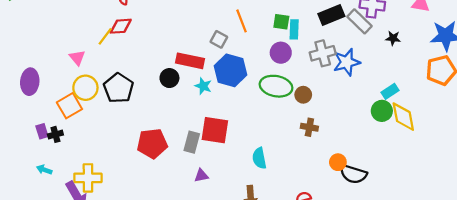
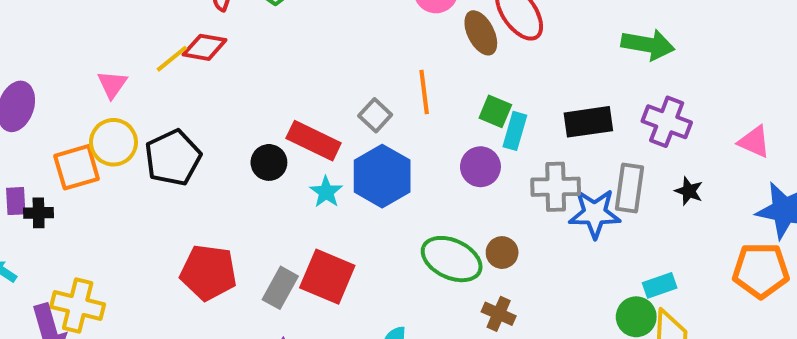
gray rectangle: (360, 21) -> (630, 188), moved, turned 40
green ellipse: (276, 86) -> (452, 259), moved

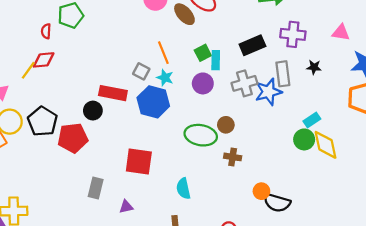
green square: (495, 111) -> (203, 53), turned -35
cyan star: (326, 192) -> (165, 78), moved
red pentagon: (208, 272) -> (73, 138), moved
gray rectangle: (280, 288) -> (96, 188), moved

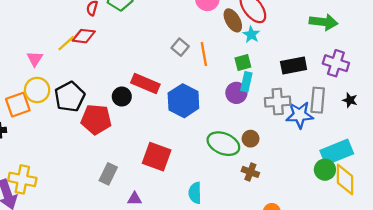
cyan rectangle: (216, 60) -> (246, 82), moved
gray square: (141, 71) -> (180, 47), moved
cyan star: (165, 78) -> (251, 35), moved
cyan rectangle: (312, 120) -> (337, 152), size x1.8

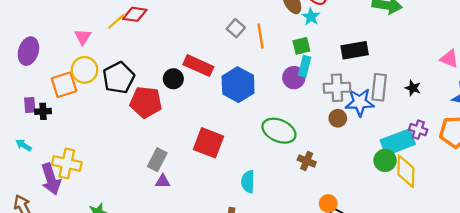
purple cross: (336, 63) -> (418, 130), moved, size x0.7
brown circle: (251, 139) -> (338, 118), moved
purple triangle: (135, 199) -> (163, 181), moved

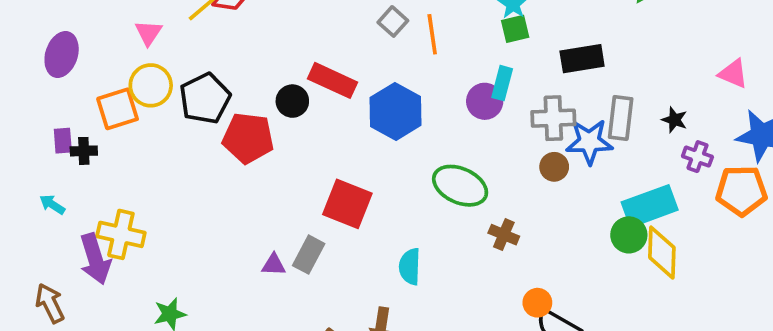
green square: (301, 46) -> (515, 29), moved
purple cross: (418, 130) -> (697, 157), moved
gray rectangle: (157, 160) -> (309, 255), moved

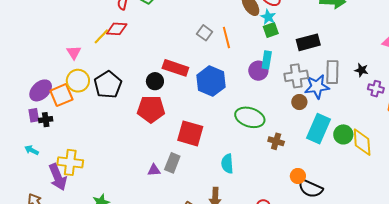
purple ellipse: (62, 55) -> (41, 90), moved, turned 35
red pentagon: (248, 138) -> (151, 109), moved
cyan rectangle: (650, 206) -> (318, 129), moved, turned -40

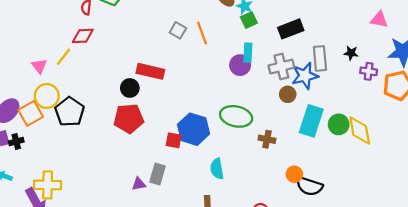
yellow line: (101, 36) -> (64, 57), moved
blue hexagon: (211, 81) -> (194, 129), moved
black pentagon: (108, 85) -> (70, 112), moved
red square: (190, 133) -> (174, 140), size x0.6

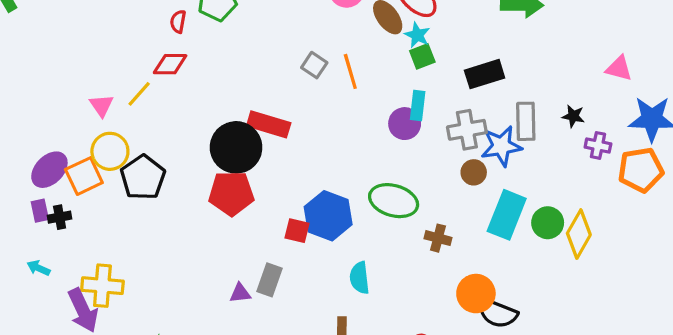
black circle: (130, 88) -> (236, 147), size x1.8
yellow diamond: (360, 131) -> (579, 234), turned 36
orange circle: (294, 174) -> (476, 294), size x1.5

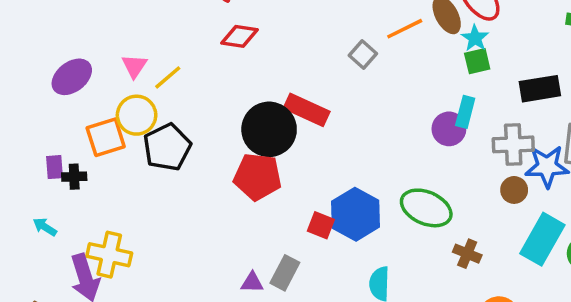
red diamond: (170, 64) -> (240, 36), moved
orange line: (350, 71) -> (405, 29), moved, turned 72
yellow line: (139, 94) -> (168, 77), moved
purple ellipse: (49, 170) -> (72, 77), moved

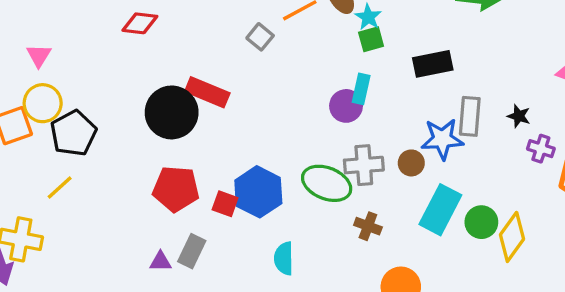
yellow line: (168, 77) -> (60, 188), moved
gray cross: (513, 144) -> (364, 165), moved
red pentagon: (258, 177) -> (176, 189), moved

